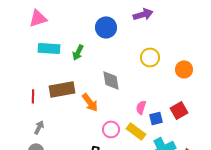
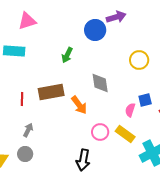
purple arrow: (143, 14) -> (116, 17), moved
cyan rectangle: (49, 48) -> (14, 51), moved
blue square: (156, 118) -> (145, 100), moved

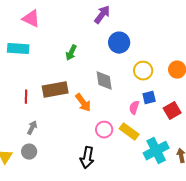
purple arrow: (116, 17) -> (102, 15), moved, turned -36
pink triangle: (27, 21) -> (31, 19), turned 42
blue circle: (95, 30) -> (119, 43), moved
yellow circle: (139, 60) -> (143, 71), moved

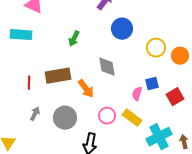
yellow circle: (143, 71) -> (156, 48), moved
gray circle: (29, 152) -> (65, 118), moved, size x1.5

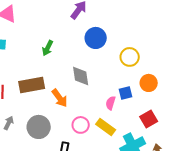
orange circle: (180, 56) -> (149, 83), moved
red square: (175, 97) -> (149, 119), moved

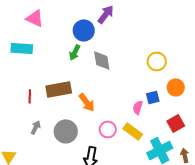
blue circle: (96, 38) -> (84, 30), moved
gray diamond: (81, 76) -> (102, 60), moved

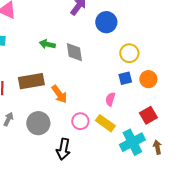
blue circle: (84, 30) -> (106, 22), moved
green arrow: (75, 52) -> (47, 44), turned 77
blue square: (153, 97) -> (125, 78), moved

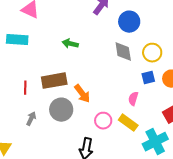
gray diamond: (74, 52) -> (123, 52), moved
gray circle: (38, 123) -> (61, 110), moved

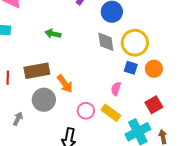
yellow circle: (152, 53) -> (135, 43), size x1.4
blue square: (148, 78) -> (131, 68), turned 32
gray arrow: (31, 119) -> (18, 119), moved

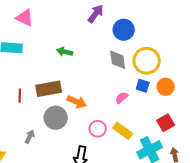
orange arrow: (65, 84) -> (77, 102), turned -30
pink semicircle: (116, 89) -> (122, 98), moved, turned 32

